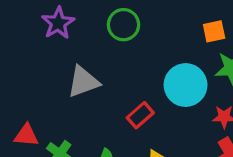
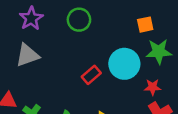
gray triangle: (83, 82) -> (27, 55), moved
red rectangle: (140, 115) -> (91, 75), moved

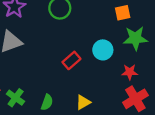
cyan circle: (124, 64) -> (103, 50), size x0.7

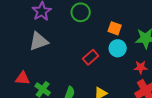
orange square: (123, 13) -> (115, 28), moved, turned 32

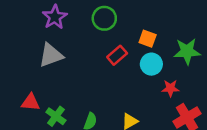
red rectangle: (91, 57) -> (117, 55), moved
red star: (141, 67) -> (170, 88), moved

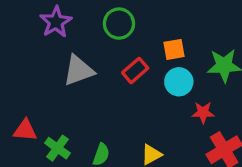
orange square: (148, 39) -> (174, 49), turned -30
gray triangle: (51, 55) -> (79, 70), moved

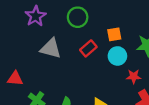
gray triangle: (79, 70) -> (51, 48), turned 35
red triangle: (25, 130) -> (15, 79), moved

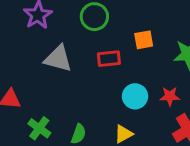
red rectangle: (88, 48) -> (109, 59), turned 35
cyan circle: (117, 56) -> (135, 96), moved

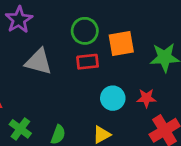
green circle: (94, 17) -> (85, 31), moved
orange square: (144, 40) -> (121, 43), size x1.4

